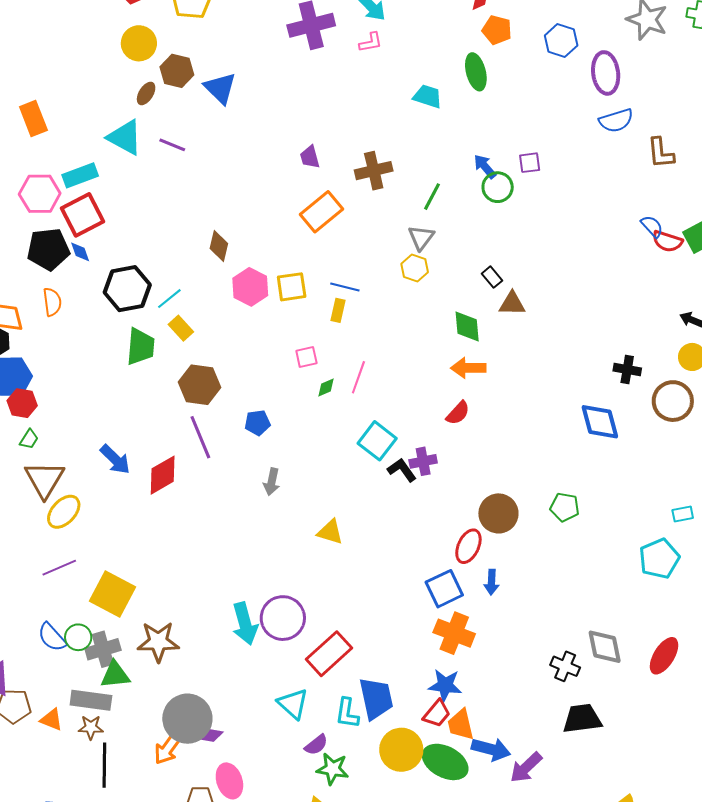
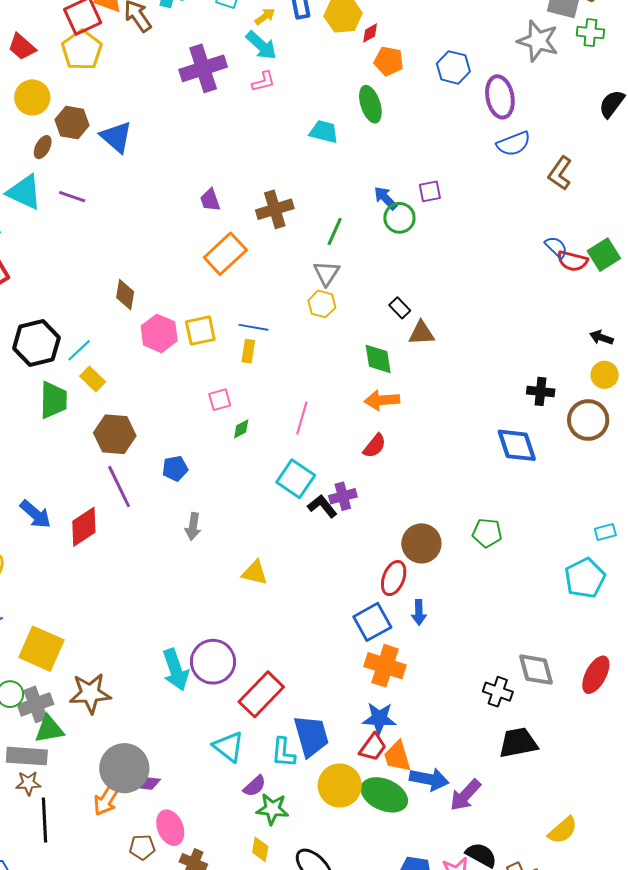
brown L-shape: (661, 153) -> (560, 173), turned 44
pink line: (358, 377) -> (302, 418), moved

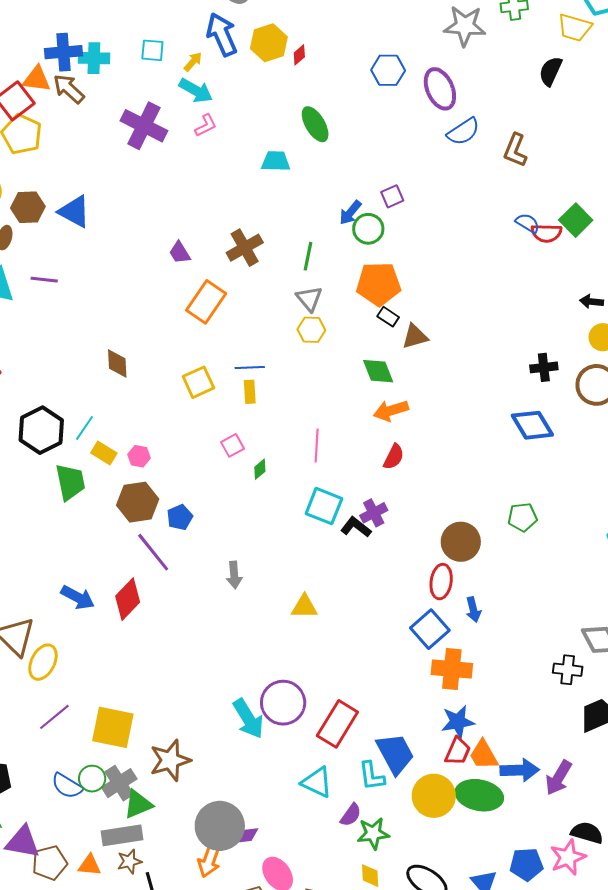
orange pentagon: (389, 61) -> (379, 284), moved, size x1.5
purple cross: (203, 68) -> (144, 126), turned -33
blue arrow: (385, 198) -> (350, 213), turned -84
pink hexagon: (159, 333) -> (139, 456), moved, size x0.6
blue pentagon: (175, 468) -> (180, 517), moved

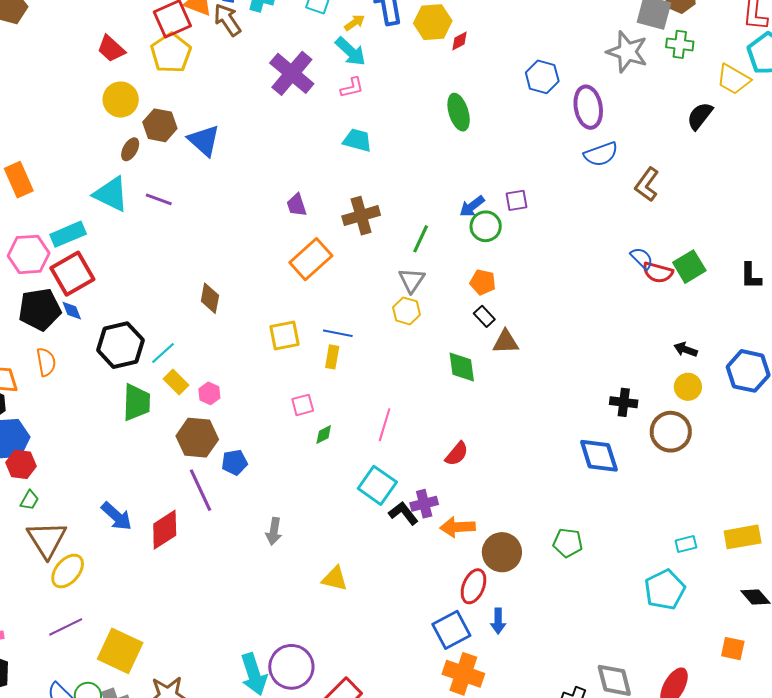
cyan trapezoid: (276, 161) -> (357, 140), moved
orange pentagon: (379, 284) -> (483, 282), size x0.6
orange arrow: (391, 411) -> (458, 527), moved

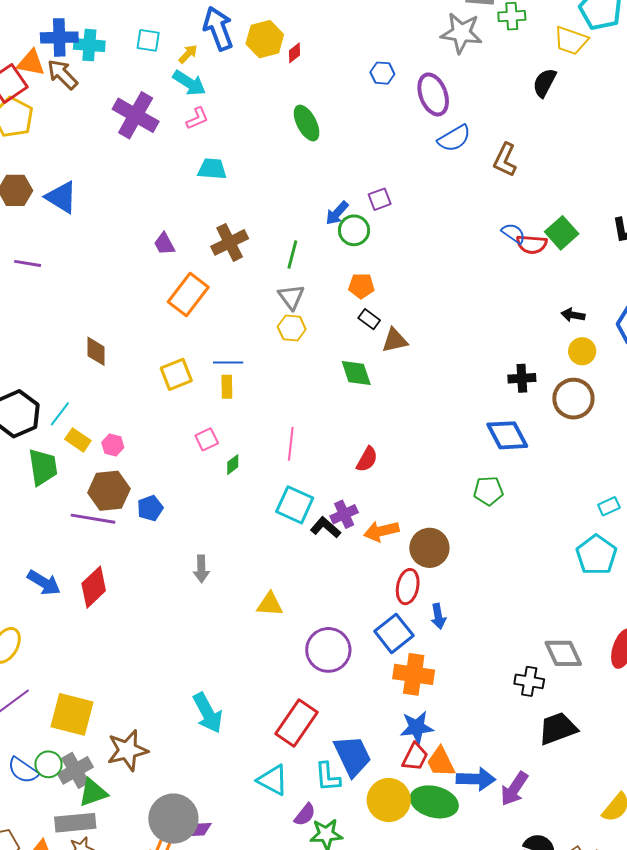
blue hexagon: (542, 77) -> (382, 73), size x0.7
purple line: (201, 490) -> (93, 519), moved, turned -45
green pentagon: (568, 543) -> (488, 491), moved
purple circle: (291, 667) -> (328, 650), moved

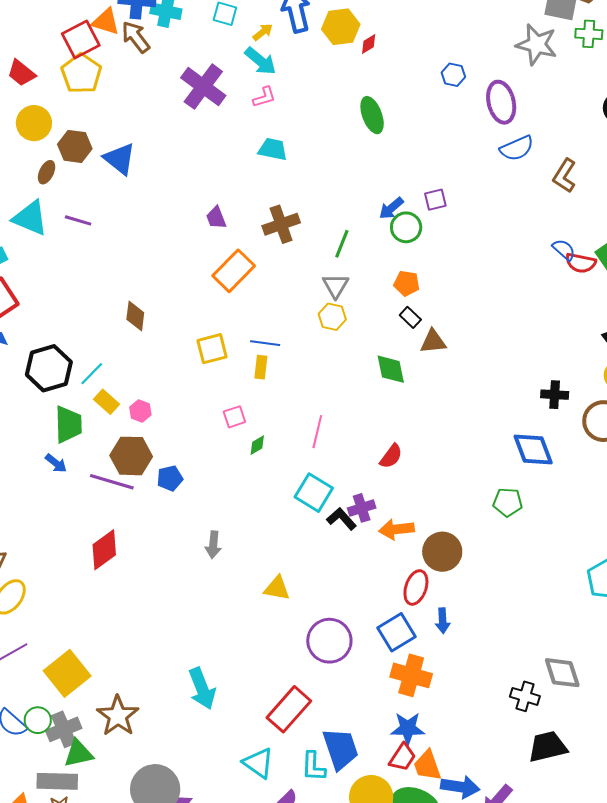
blue arrow: (44, 583) -> (56, 463), moved, size x0.7
yellow square: (72, 714) -> (67, 673), turned 30
brown star: (127, 750) -> (118, 716), turned -30

